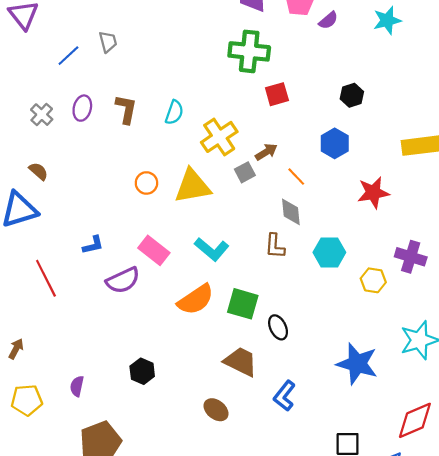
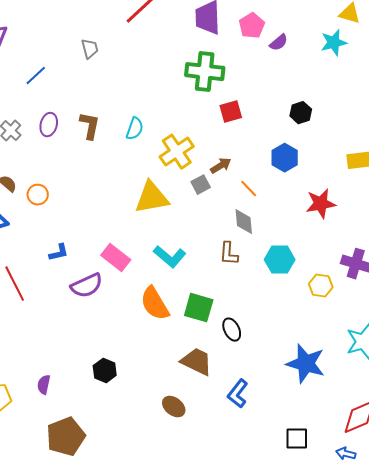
gray trapezoid: (108, 42) -> (90, 49), moved
orange circle: (146, 183) -> (38, 195), moved
orange semicircle: (196, 300) -> (155, 304), turned 93

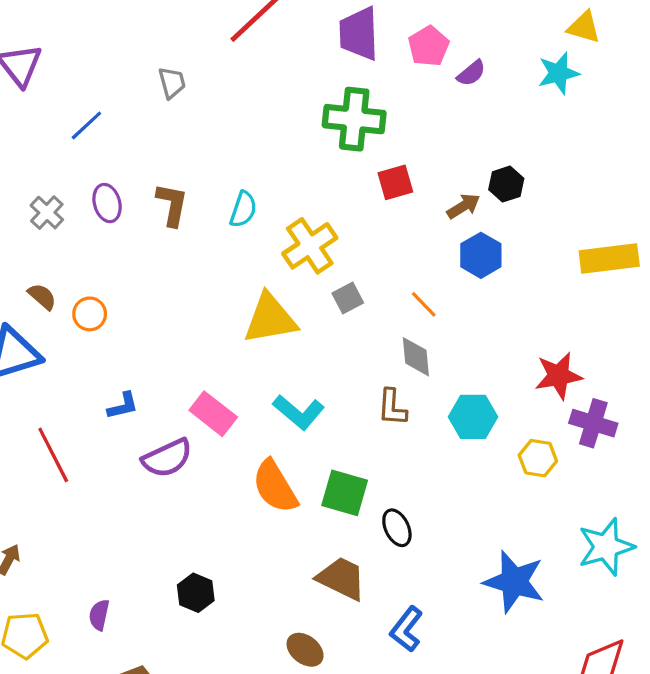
purple ellipse: (49, 125) -> (107, 203), turned -30
brown arrow: (221, 166) -> (463, 206), moved
red star: (321, 204) -> (558, 376), moved

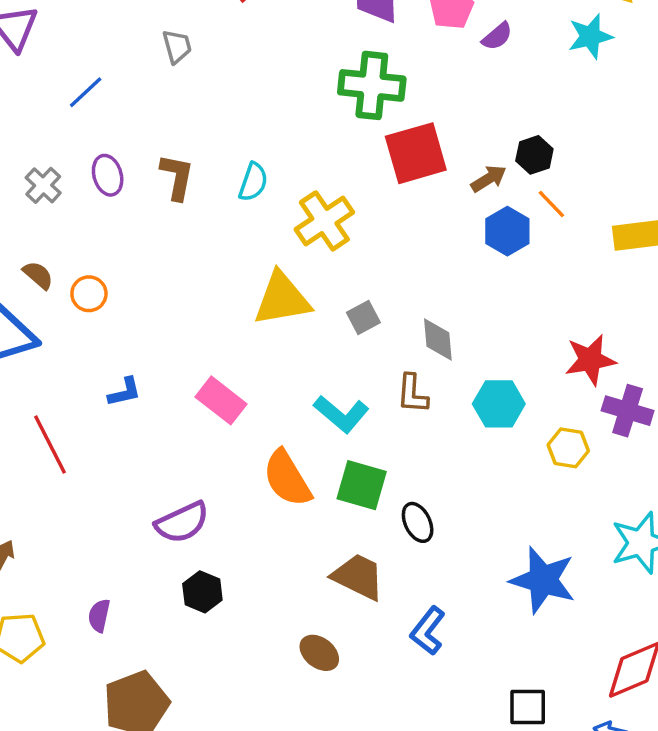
red square: (395, 182) -> (416, 153), size x1.6
gray square: (348, 298) -> (363, 317), moved
orange line: (424, 304) -> (551, 204), moved
cyan L-shape: (299, 412) -> (341, 414), moved
purple semicircle: (167, 458) -> (182, 522), moved

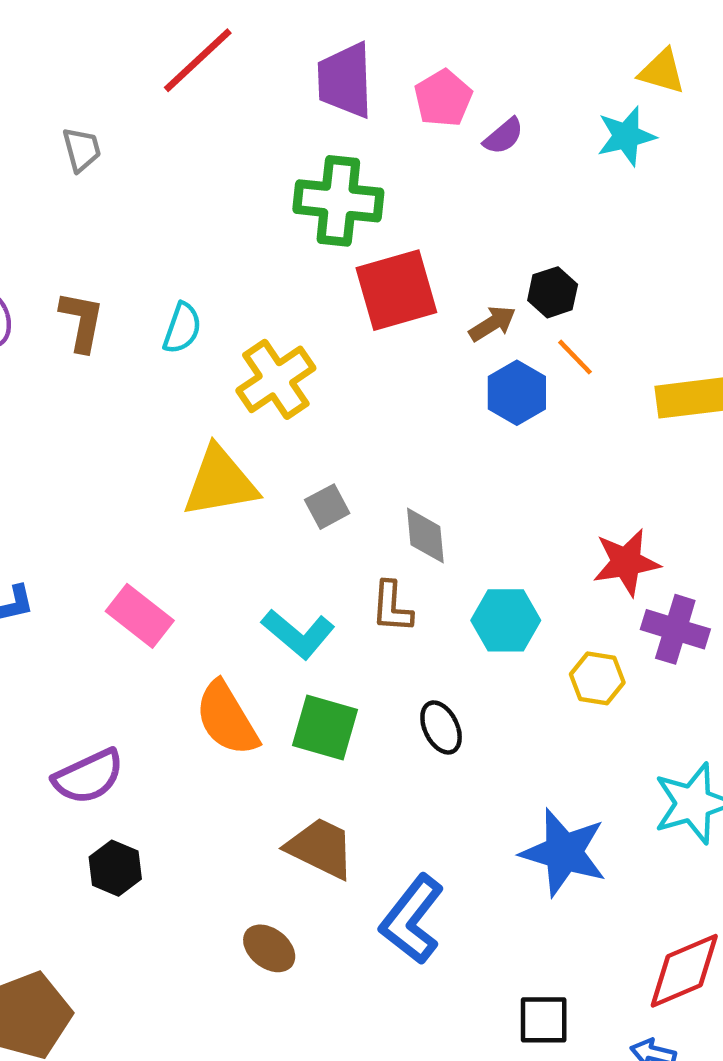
black ellipse: (418, 522) -> (441, 727), moved
blue L-shape: (428, 631) -> (412, 919), size x1.4

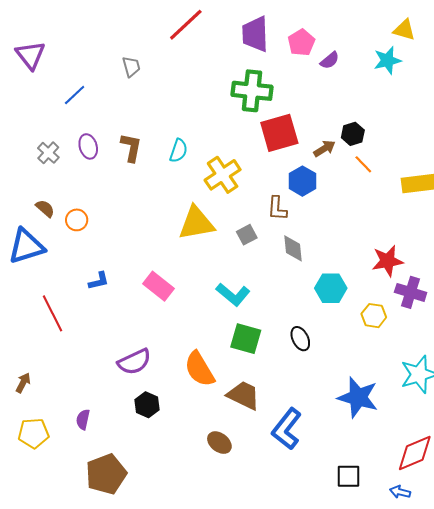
blue hexagon: (517, 393) -> (302, 181), moved
brown L-shape: (392, 607) -> (277, 208), moved
orange semicircle: (227, 719) -> (199, 369), moved

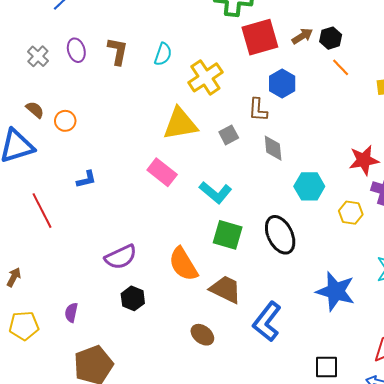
brown arrow: (324, 149) -> (302, 36), moved
pink rectangle: (159, 286) -> (162, 172), moved
black ellipse: (300, 339) -> (280, 235), size x1.6

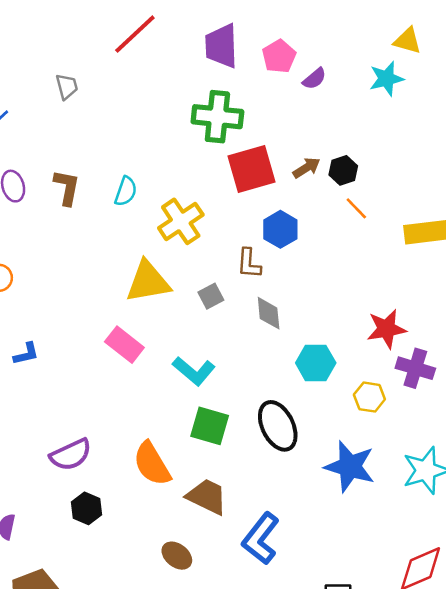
blue star: (336, 291) -> (350, 466), moved

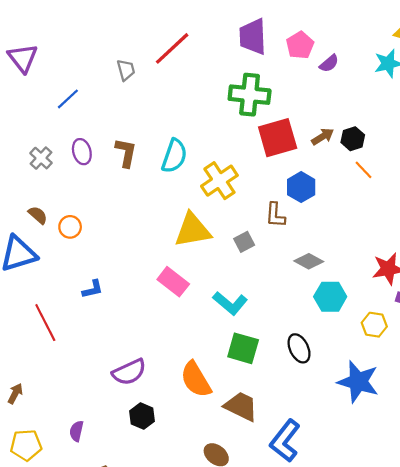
red line: (135, 34) -> (172, 48), moved
cyan semicircle: (126, 191) -> (174, 156), size x1.4
gray diamond: (269, 313) -> (309, 261), moved, turned -56
black ellipse: (278, 426) -> (299, 348), size x0.7

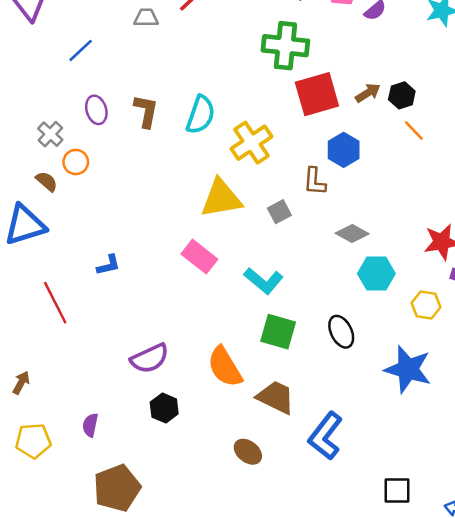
gray trapezoid: (126, 70) -> (146, 18), turned -75
gray cross: (41, 158) -> (50, 134), moved
orange circle: (70, 227) -> (76, 162), moved

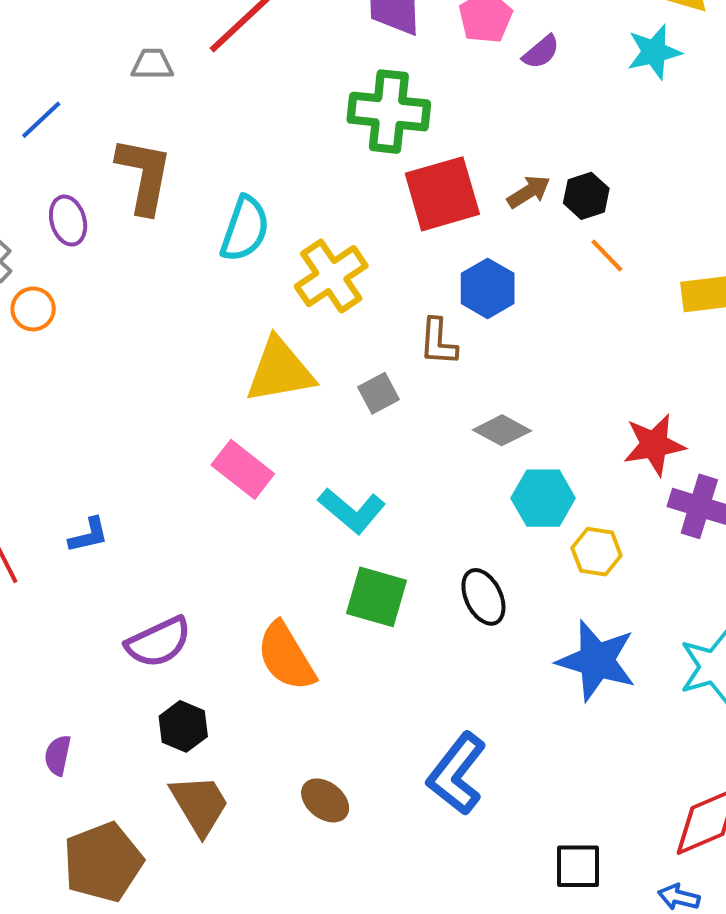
brown L-shape: (146, 111) -> (144, 175), moved, size x1.4
blue L-shape: (108, 265) -> (89, 535), moved
yellow hexagon: (426, 305) -> (597, 552), moved
brown trapezoid: (276, 397) -> (200, 805), moved, turned 33

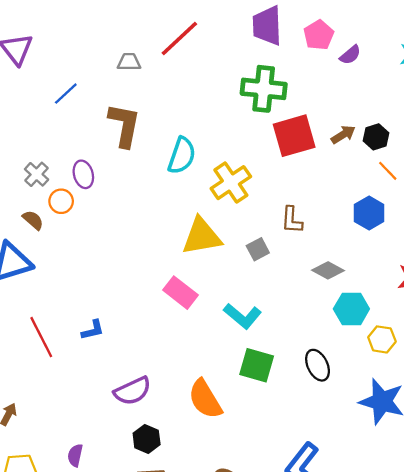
purple ellipse: (68, 221) -> (83, 174), moved
blue hexagon: (488, 288) -> (369, 213), moved

